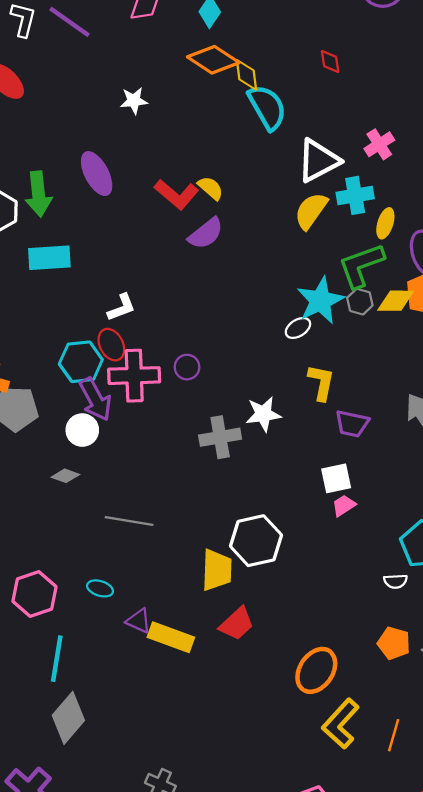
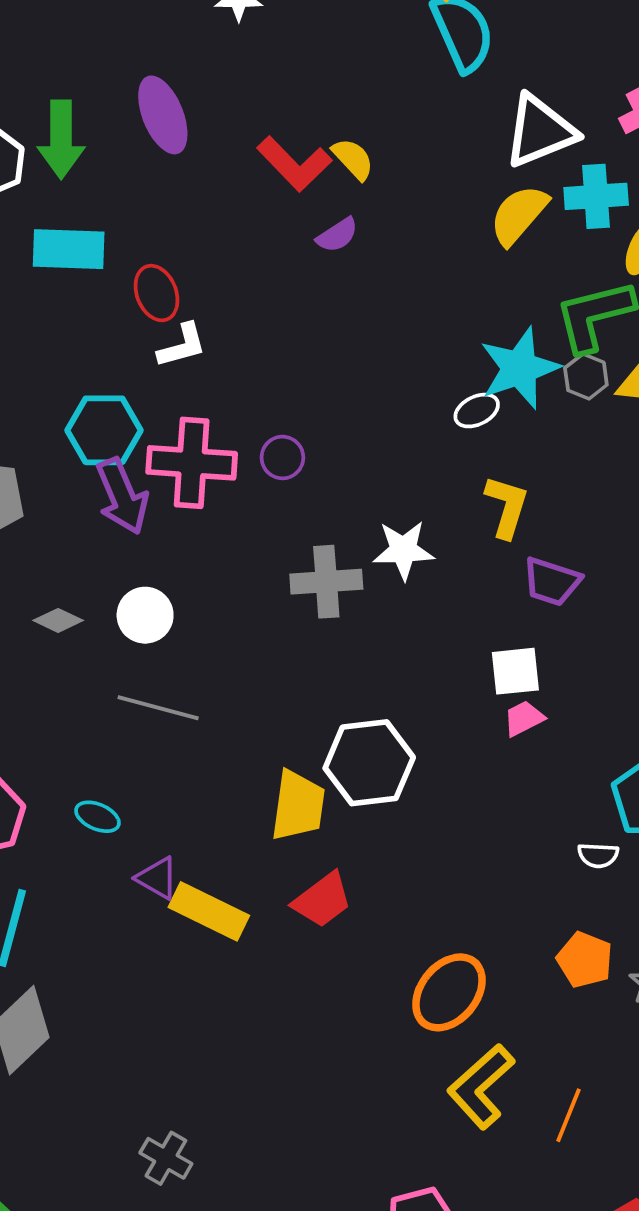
purple semicircle: (206, 233) -> (337, 235), size x0.7
red ellipse: (111, 345) -> (156, 293), moved
white circle: (82, 430) -> (145, 615), moved

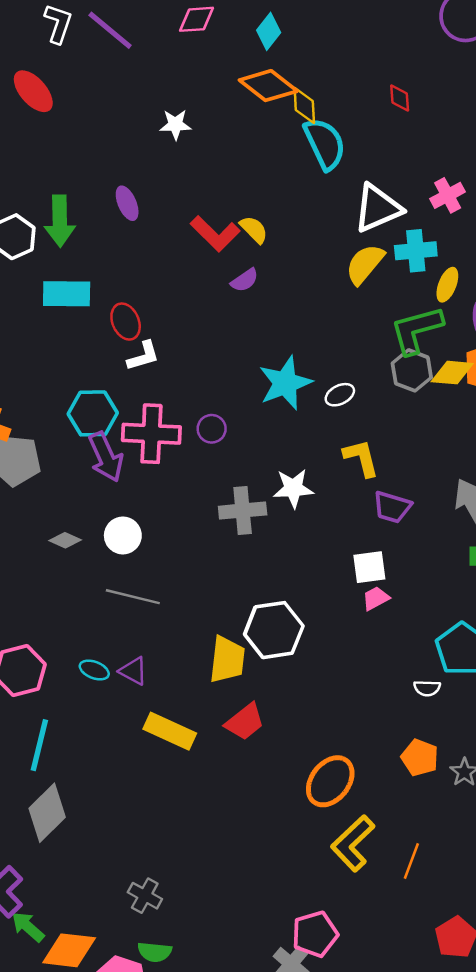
purple ellipse: (163, 115) -> (127, 203), size x0.7
cyan star: (519, 368) -> (285, 383), moved
gray hexagon: (586, 376) -> (412, 370), size x1.4
yellow L-shape: (507, 507) -> (361, 458), turned -30
purple triangle: (157, 878) -> (133, 671), moved

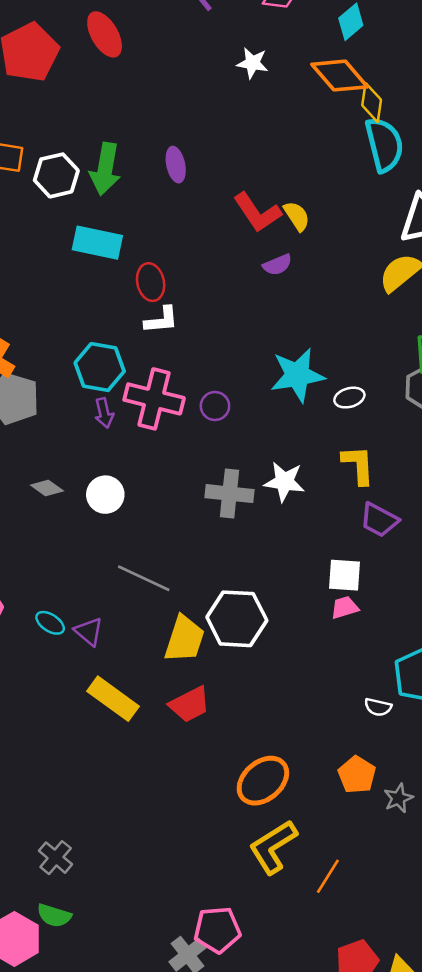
white star: (176, 125) -> (252, 63), moved
purple arrow: (106, 457) -> (104, 413), size x0.6
gray line: (133, 597) -> (144, 578), moved

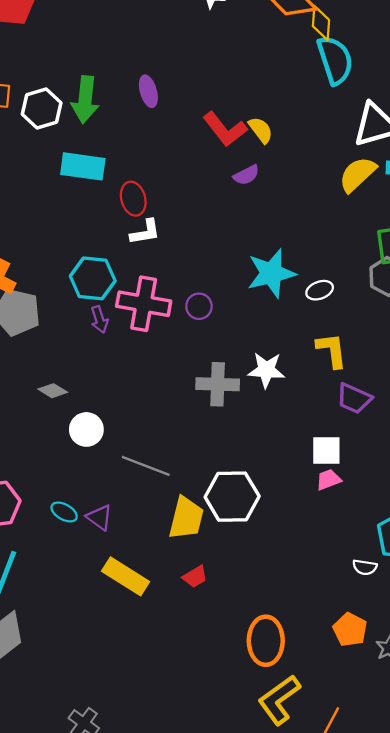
white circle: (105, 495) -> (86, 429), moved
red trapezoid: (190, 704) -> (195, 577), size x0.7
orange ellipse: (263, 781) -> (266, 641), turned -45

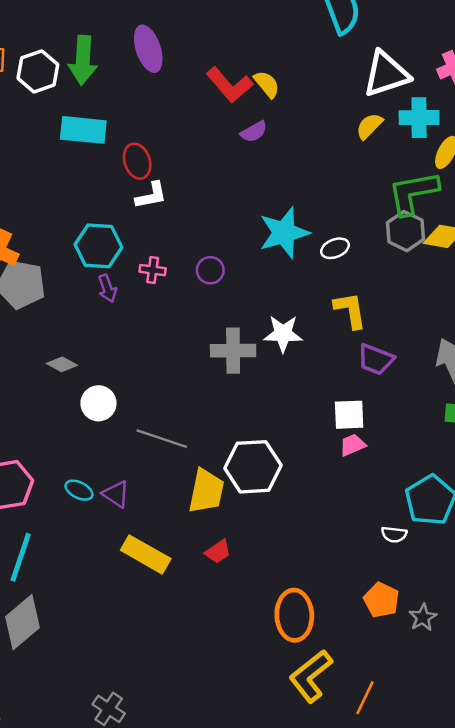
purple ellipse: (148, 91) -> (148, 49), size x1.4
yellow semicircle: (357, 174) -> (369, 126), size x0.7
pink cross: (144, 304) -> (153, 270), size x0.5

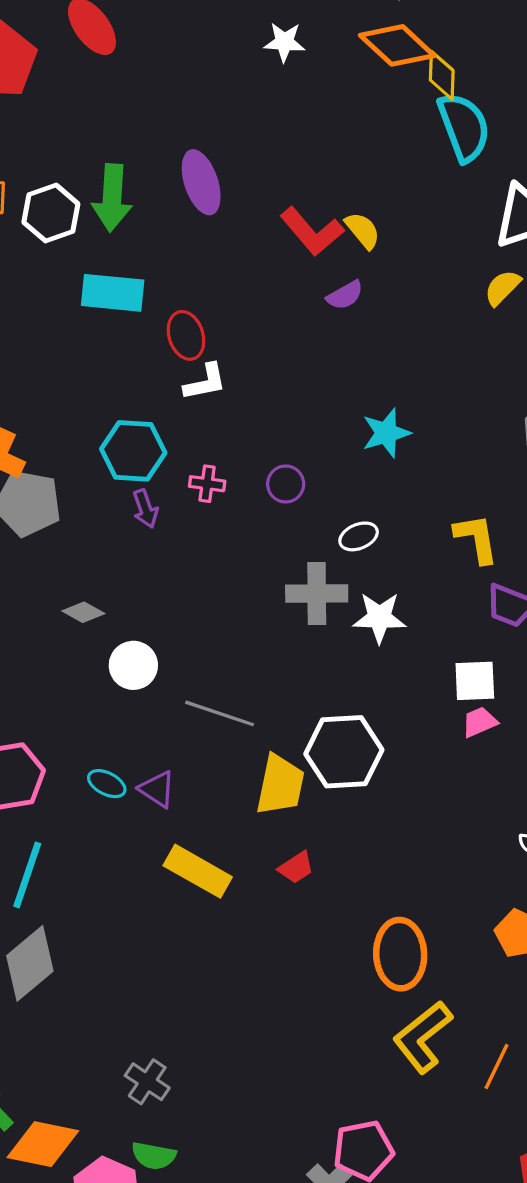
cyan star: (284, 233) -> (386, 433), size x0.7
white ellipse: (335, 248) -> (359, 536), moved
white star: (283, 334) -> (379, 618), moved

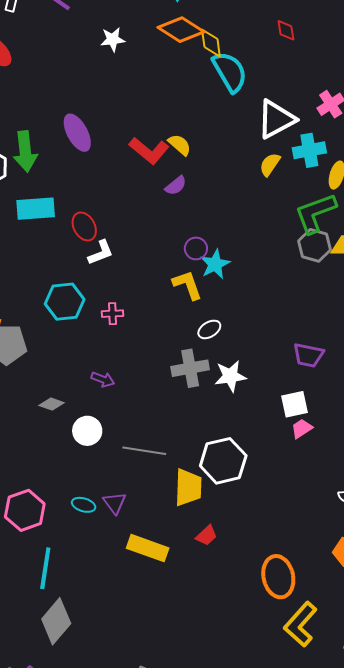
purple circle: (286, 484) -> (196, 248), moved
purple arrow: (145, 509) -> (103, 379), moved, turned -40
yellow L-shape: (476, 538) -> (187, 285), moved
purple triangle: (157, 789) -> (115, 503), turned 30

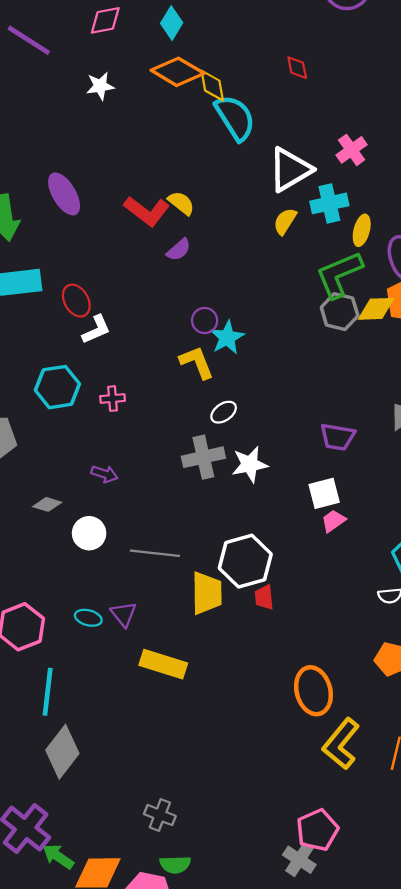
red trapezoid: (206, 535) -> (264, 597), moved, turned 130

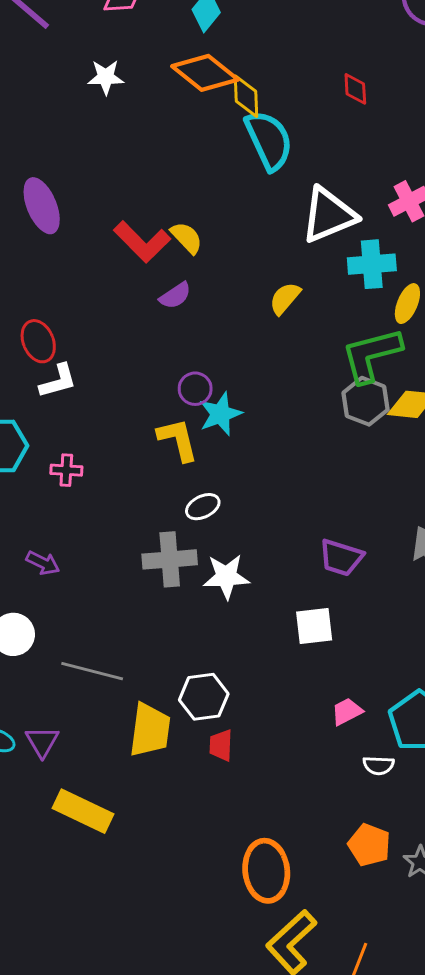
yellow semicircle: (285, 221) -> (285, 298), moved
pink trapezoid: (333, 521) -> (347, 712), moved
white hexagon: (245, 561) -> (204, 697), size x0.7

